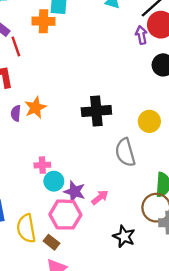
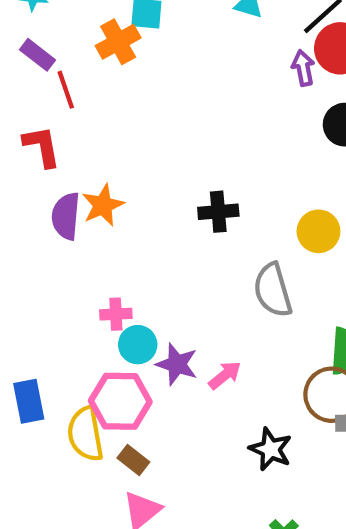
orange cross: (43, 21) -> (118, 42), turned -30
black cross: (96, 111) -> (218, 212), size x0.7
purple semicircle: (16, 113) -> (66, 216), size x1.5
pink hexagon: (65, 215) -> (120, 401), moved

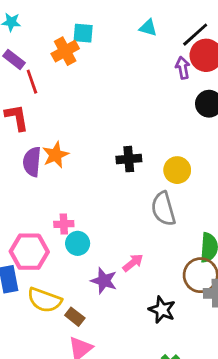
yellow circle: (318, 231) -> (177, 170), moved
purple star: (177, 364) -> (104, 281), moved
pink hexagon: (120, 401) -> (29, 252), moved
yellow semicircle: (85, 434) -> (44, 300), turned -60

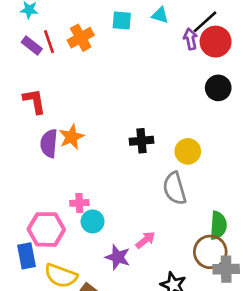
cyan square: (83, 33) -> (122, 20), moved
purple arrow: (183, 68) -> (190, 39), moved
red line: (32, 82) -> (49, 42), moved

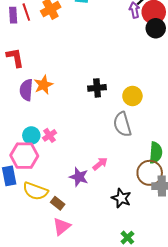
purple rectangle: (32, 46) -> (13, 15), turned 49
black circle: (218, 88) -> (156, 28), moved
pink cross: (79, 203) -> (50, 135), turned -32
cyan circle: (93, 221) -> (31, 135), moved

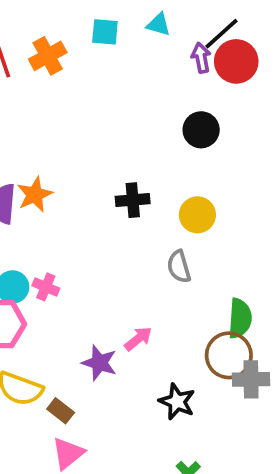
black circle: (156, 28) -> (201, 130), moved
gray semicircle: (122, 124) -> (179, 267), size x0.7
pink cross: (50, 135) -> (46, 287), turned -32

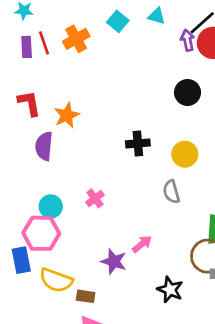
cyan square: (105, 32) -> (118, 21), turned 35
orange star: (35, 195) -> (67, 115), moved
pink cross: (46, 287) -> (95, 198), moved, turned 30
brown rectangle: (61, 411) -> (86, 296), turned -30

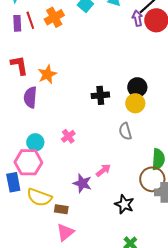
black circle: (187, 92) -> (137, 87), moved

